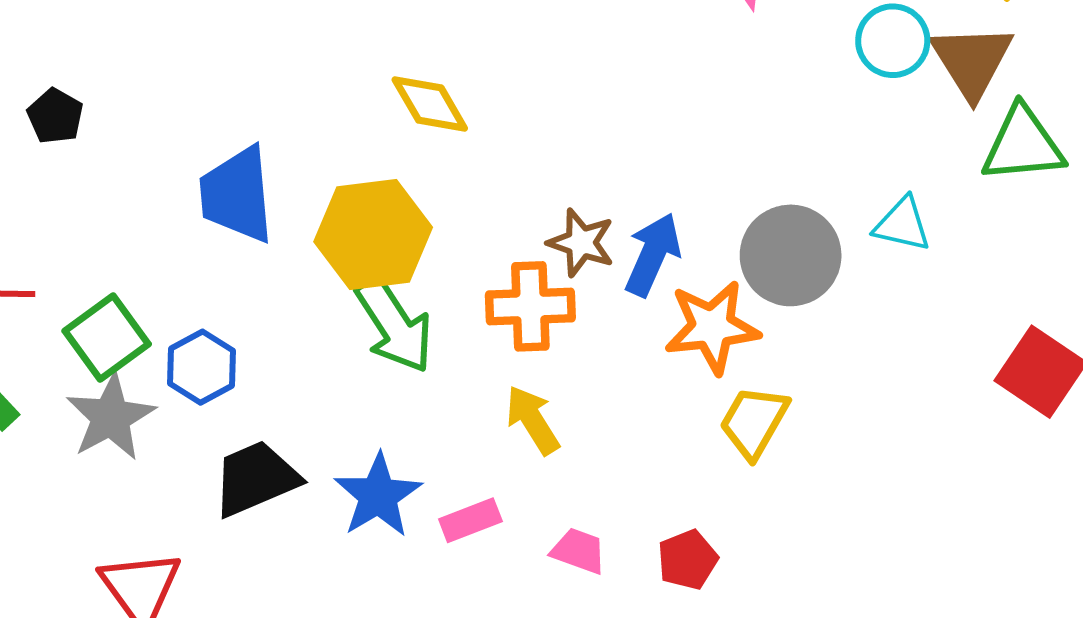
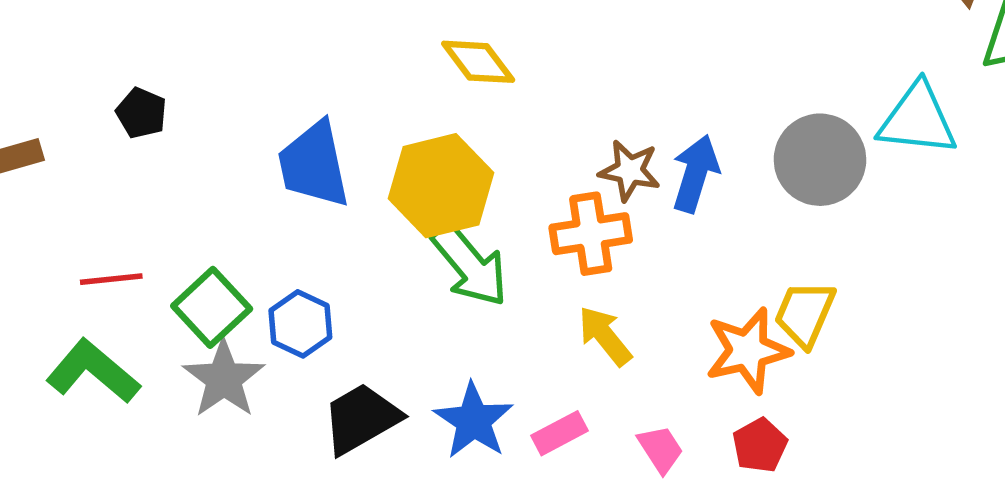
cyan triangle: (902, 224) -> (918, 120), size x1.5
orange star: (712, 327) -> (748, 351), moved
pink trapezoid: (579, 551) -> (660, 449), turned 44

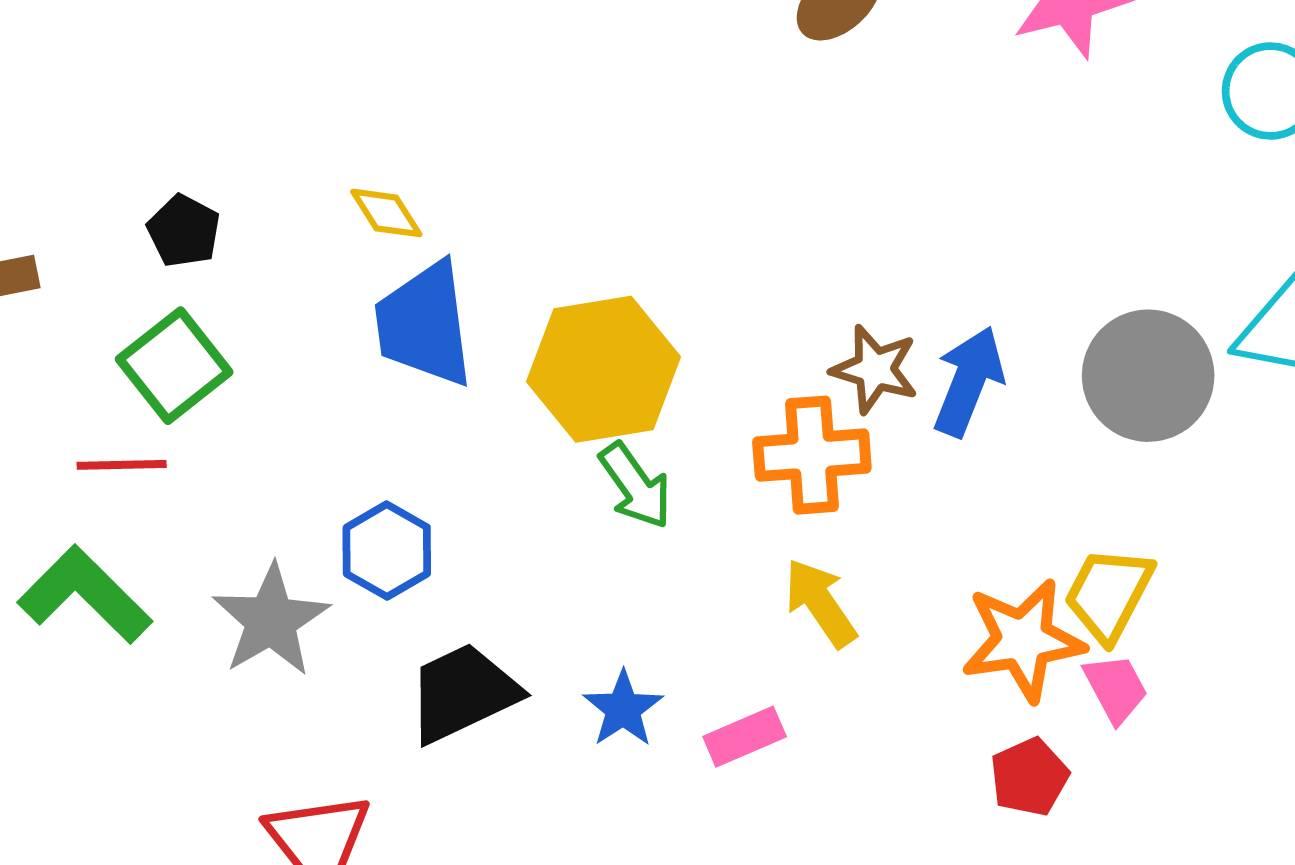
yellow diamond: (478, 62) -> (386, 213), moved, size x0.7
green arrow: (470, 265) -> (635, 486), size x0.7
green square: (212, 307) -> (174, 366), moved
blue star: (474, 421) -> (623, 709), size x0.7
pink trapezoid: (660, 449) -> (1116, 688), moved

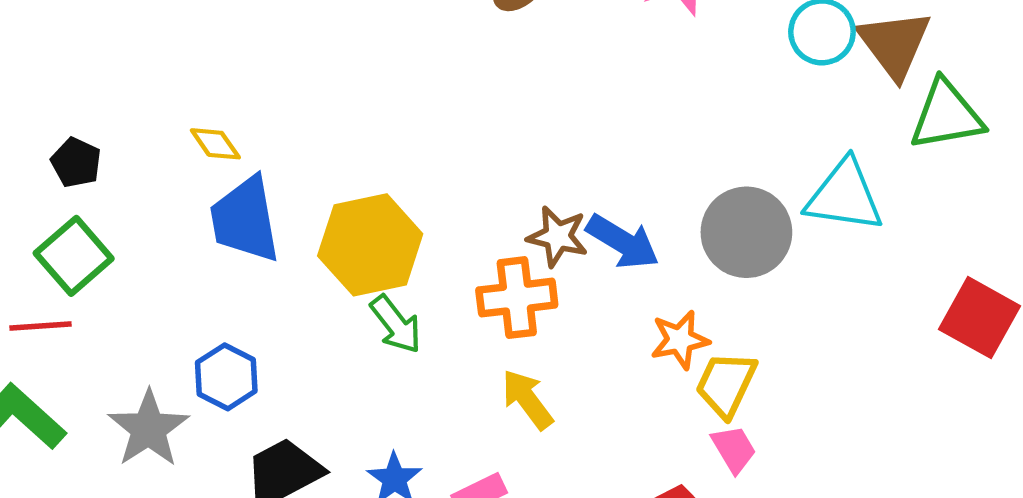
blue arrow: (969, 381) -> (623, 242), turned 102
orange star: (1023, 640) -> (680, 340), moved, size x0.7

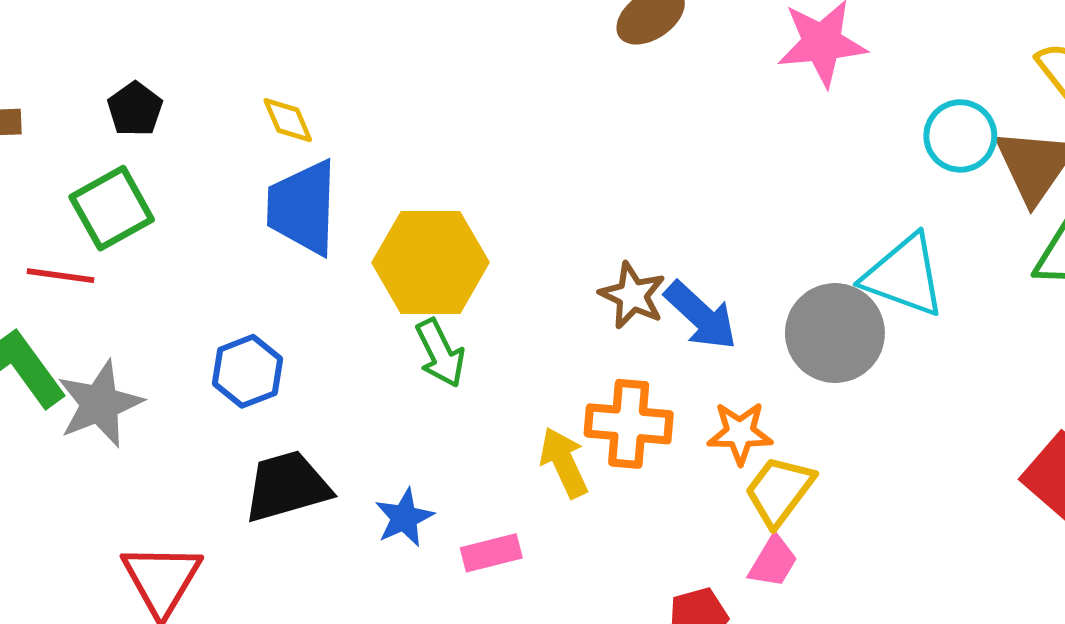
cyan triangle: (844, 196) -> (904, 276), moved
orange cross: (517, 298) -> (629, 424), moved
gray star: (148, 429) -> (100, 404), moved
pink trapezoid: (734, 449) -> (773, 562), turned 50

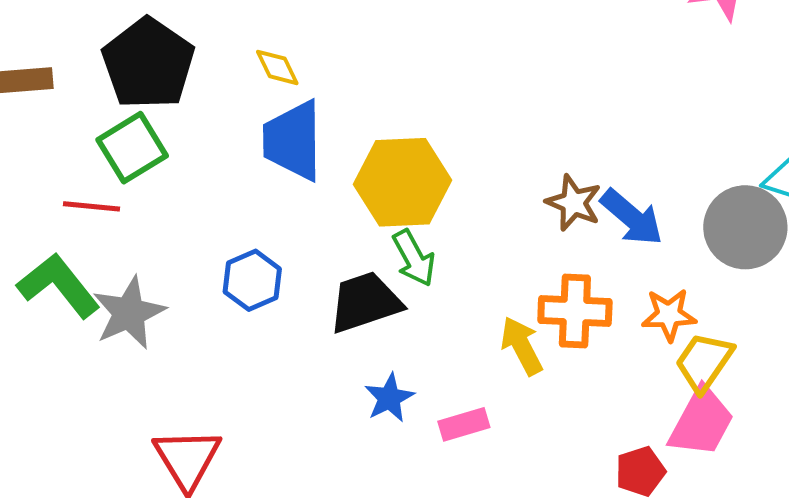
black pentagon: (135, 109) -> (148, 64), size x2.0
black trapezoid: (287, 486) -> (365, 302), moved
pink trapezoid: (773, 562) -> (701, 422), size x1.6

